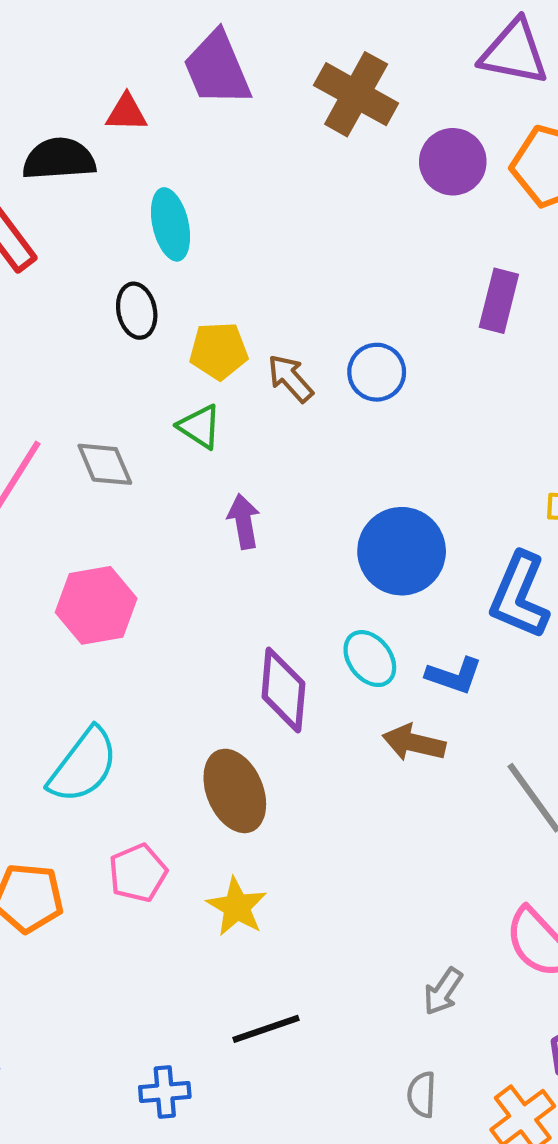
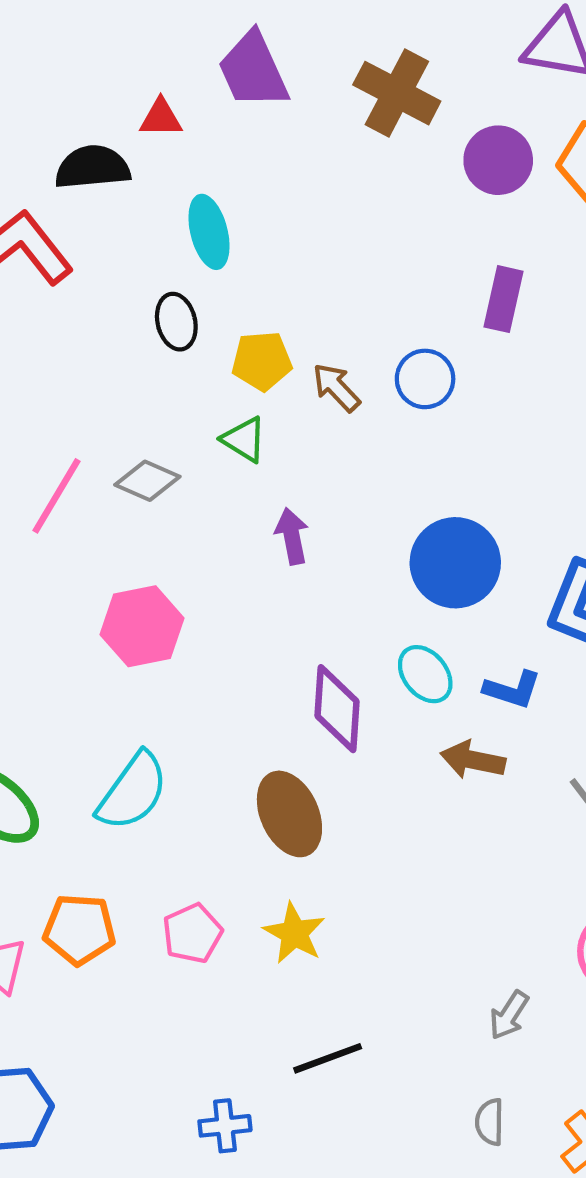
purple rectangle: (499, 301) -> (504, 299), moved
gray diamond: (105, 464) -> (147, 481), turned -42
pink pentagon: (138, 873) -> (192, 933), moved

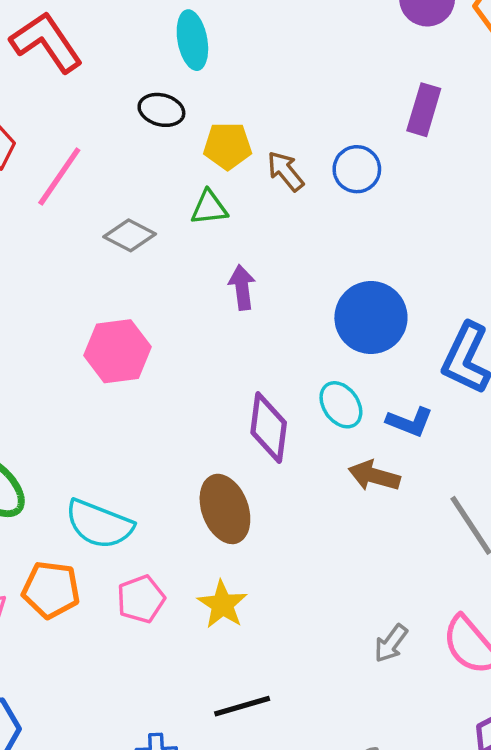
black ellipse: (176, 322) -> (161, 110), turned -66
green triangle: (244, 439) -> (209, 208), turned -42
pink line: (57, 496) -> (59, 177), moved
cyan semicircle: (133, 791) -> (99, 524), moved, turned 72
gray arrow: (509, 1015) -> (391, 643), moved

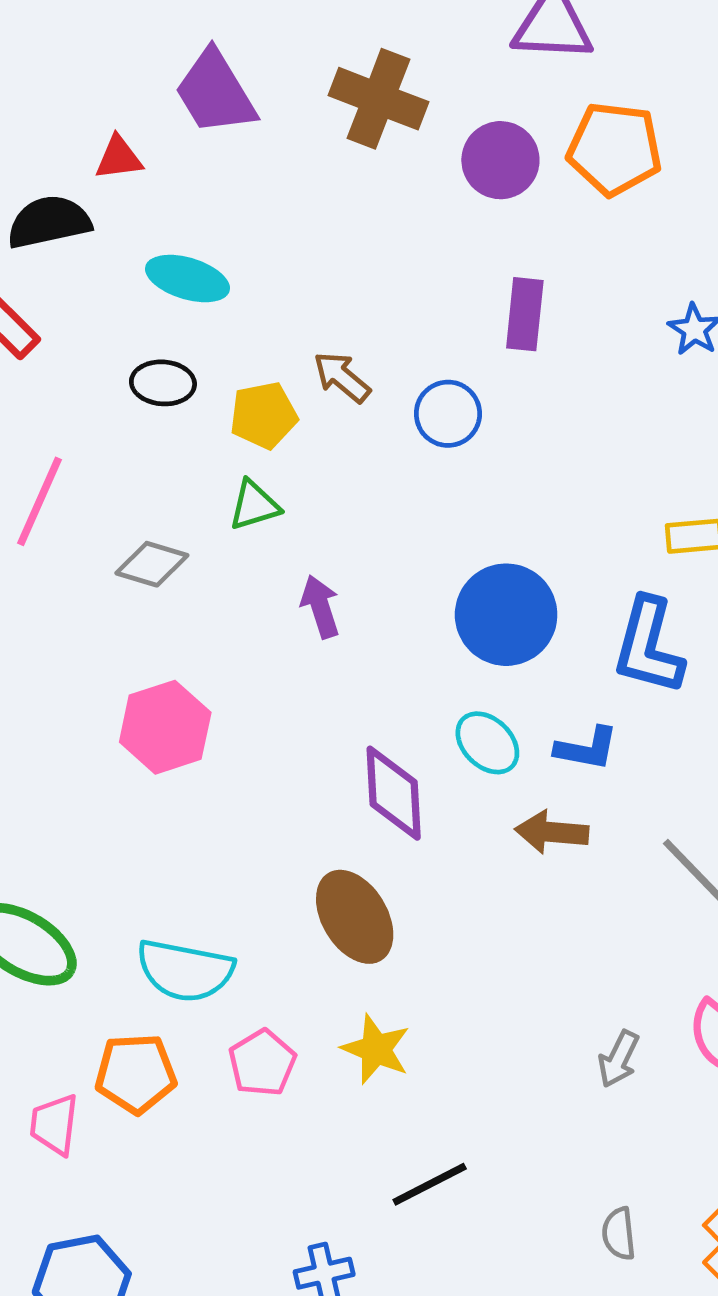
cyan ellipse: (192, 40) -> (187, 279), turned -52
brown arrow: (285, 171) -> (342, 377), moved

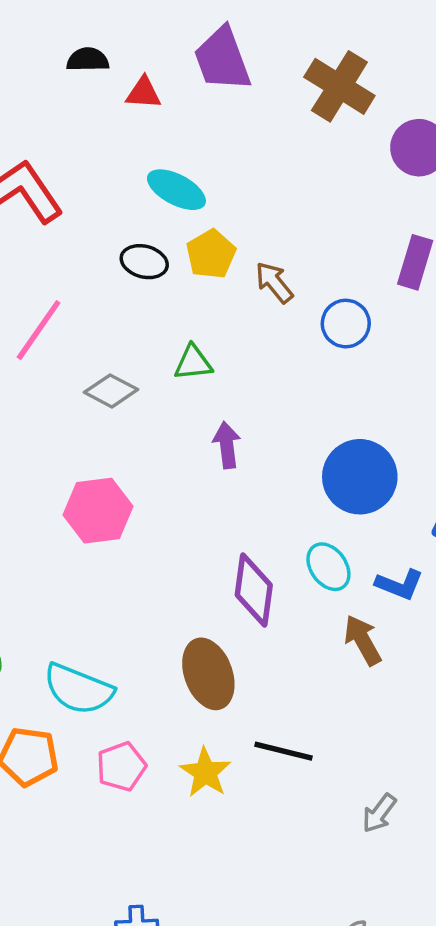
black semicircle: (49, 222) -> (88, 60), moved, size x0.7
yellow pentagon: (264, 415) -> (211, 254), moved, turned -30
brown arrow: (552, 832) -> (363, 640), turned 45
black line: (430, 1184) -> (284, 751), moved, turned 30

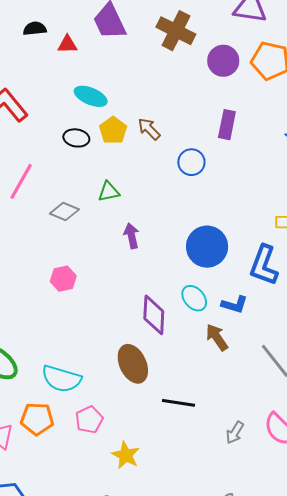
brown arrow: (274, 282) -> (149, 129), moved
pink hexagon: (98, 511) -> (63, 279), size x0.7
yellow star: (205, 772) -> (126, 455), moved

